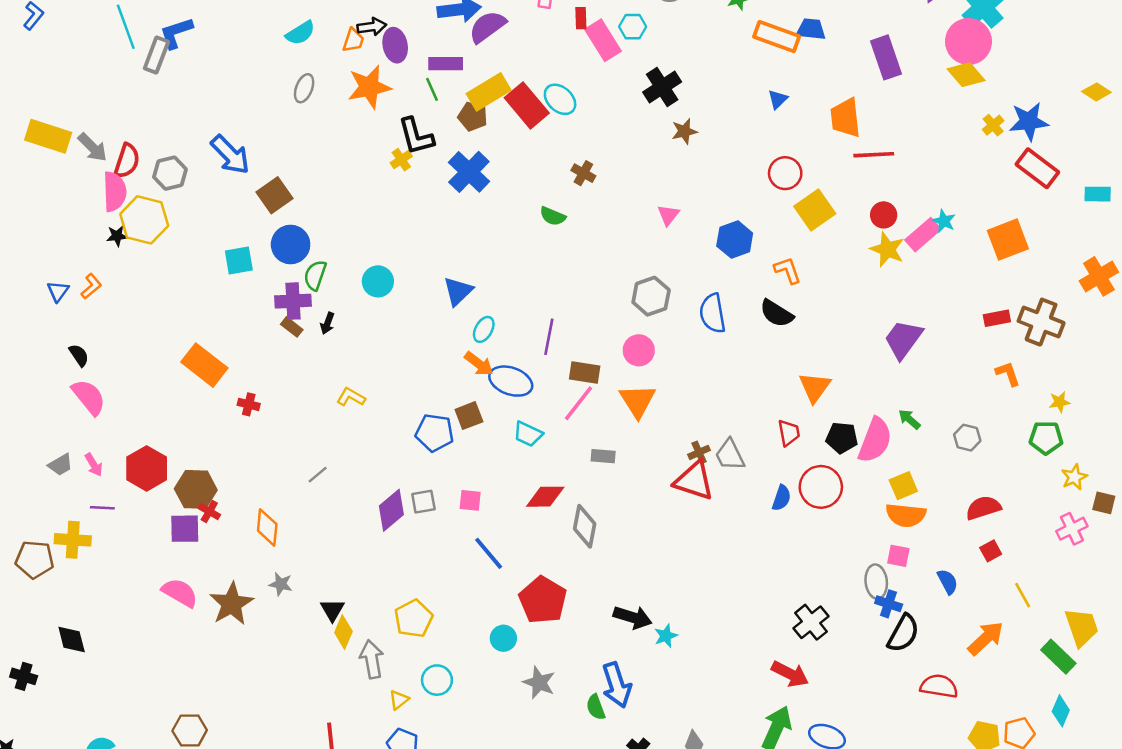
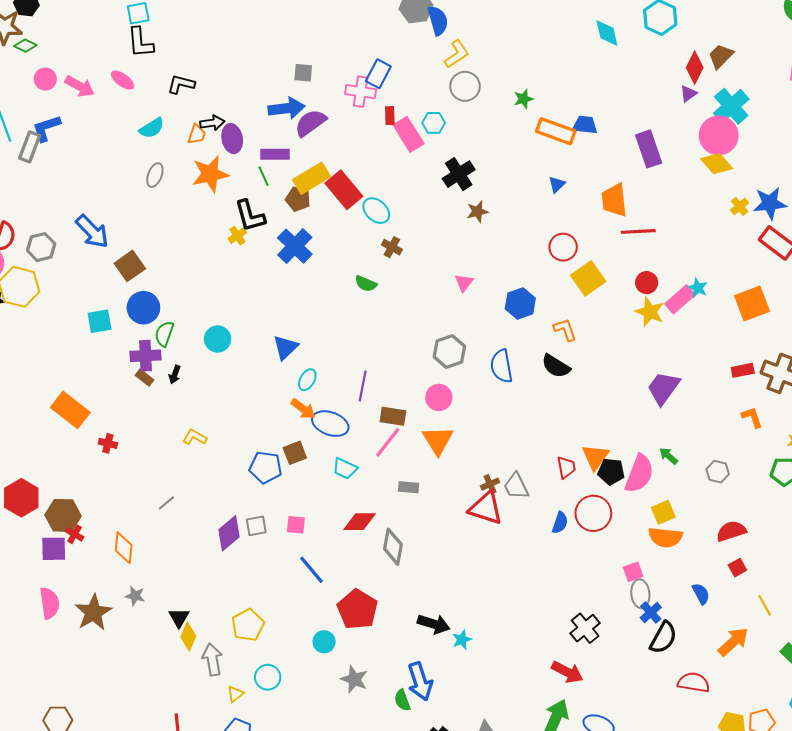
cyan ellipse: (560, 99) -> (376, 211), moved
orange triangle: (815, 387) -> (595, 457), moved
pink square: (898, 556) -> (633, 572), moved, turned -30
pink semicircle: (180, 593) -> (49, 603), turned 52
blue cross: (889, 604) -> (651, 613), turned 30

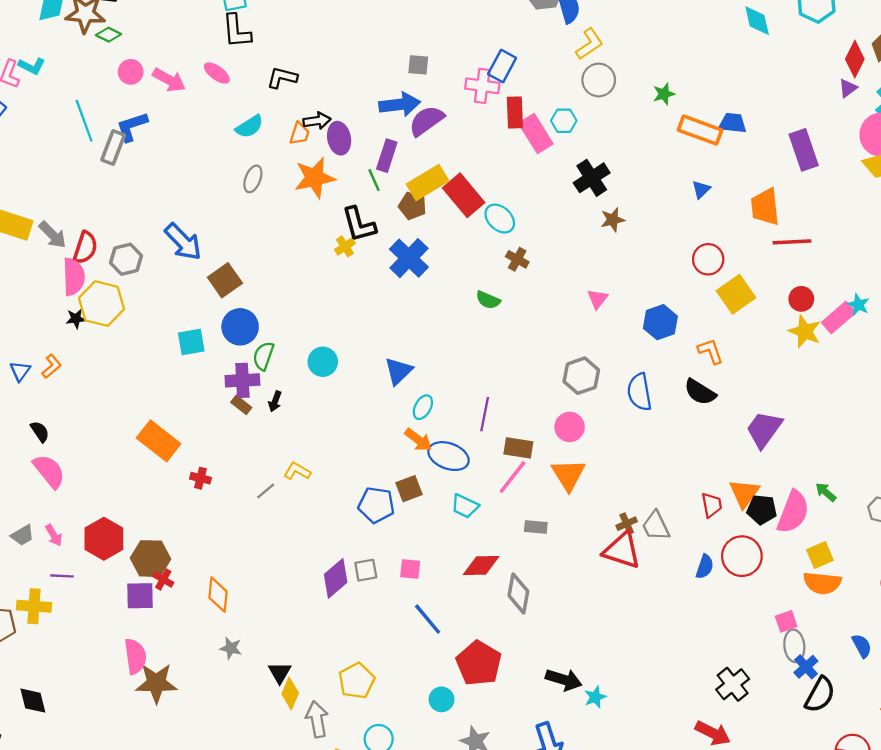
red rectangle: (390, 116) -> (515, 113), size x1.5
purple rectangle: (275, 154) -> (387, 156), turned -72
purple trapezoid: (663, 388) -> (764, 429), moved
gray line: (166, 503) -> (266, 491), moved
brown star: (93, 613) -> (156, 683), moved, turned 30

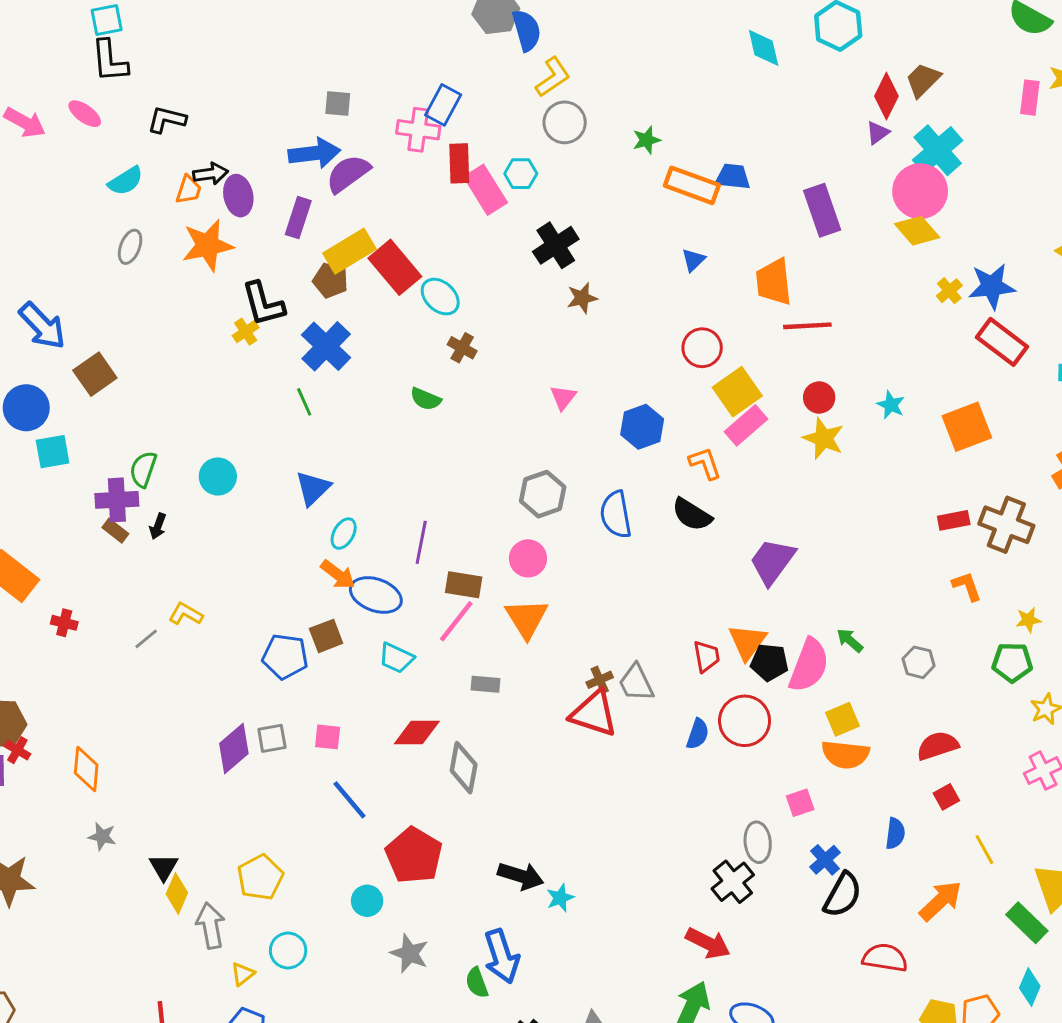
green line: (374, 180) -> (304, 402), moved
pink rectangle: (839, 317) -> (746, 425), moved
blue circle: (240, 327) -> (26, 408), moved
gray ellipse: (794, 646) -> (758, 842), moved
blue semicircle: (862, 646) -> (895, 833), turned 35

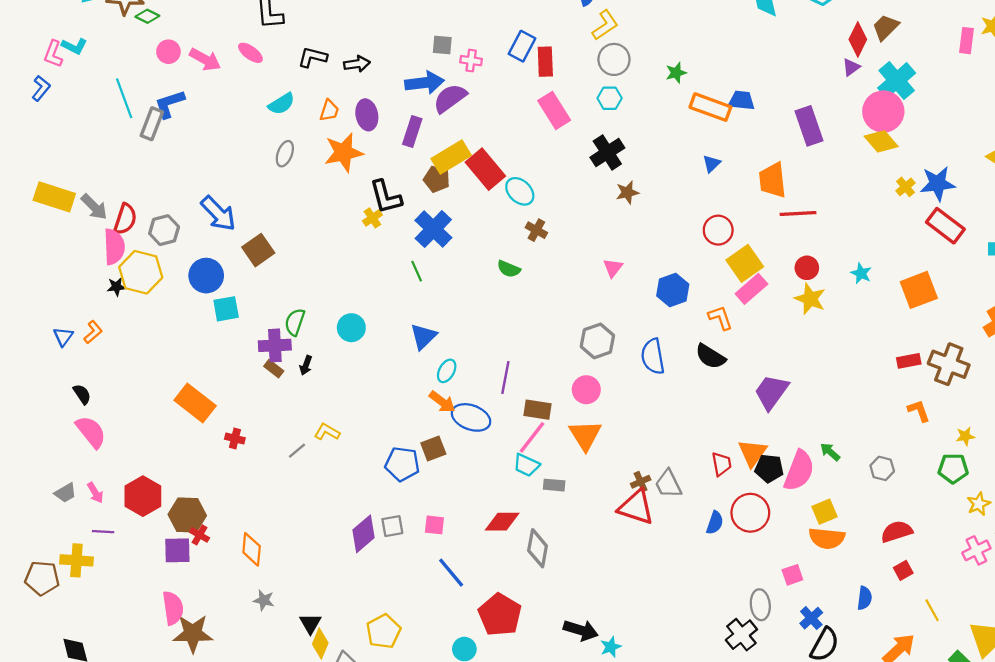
pink cross: (418, 130) -> (471, 61), moved, size x0.7
red rectangle: (459, 163) -> (545, 62), moved
black arrow: (211, 174) -> (357, 64), moved
cyan hexagon: (521, 174) -> (610, 98), moved
cyan trapezoid: (396, 658) -> (526, 465), moved

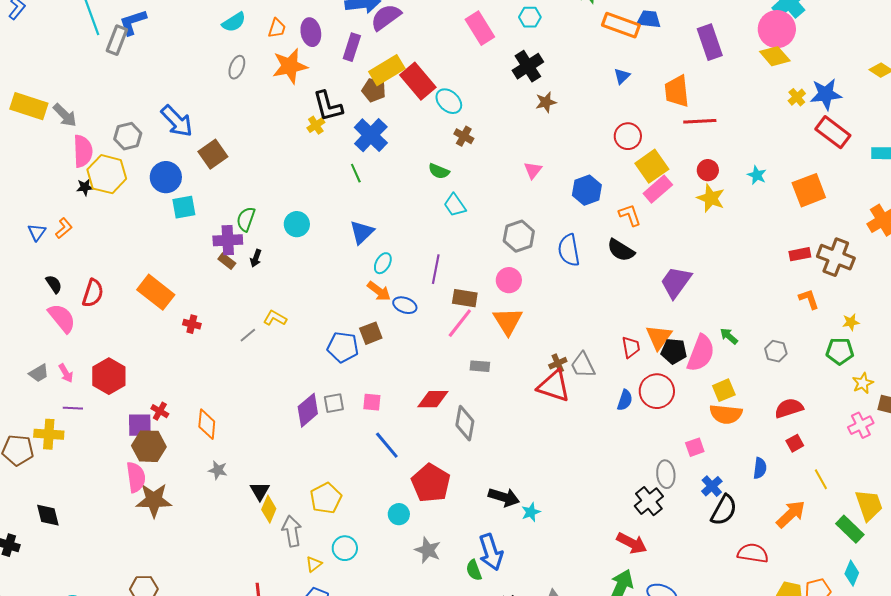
red semicircle: (125, 219) -> (93, 293), moved
blue ellipse: (471, 417) -> (405, 305), size x0.7
cyan trapezoid: (526, 465) -> (455, 205), moved, turned 30
brown hexagon: (187, 515) -> (149, 446), moved

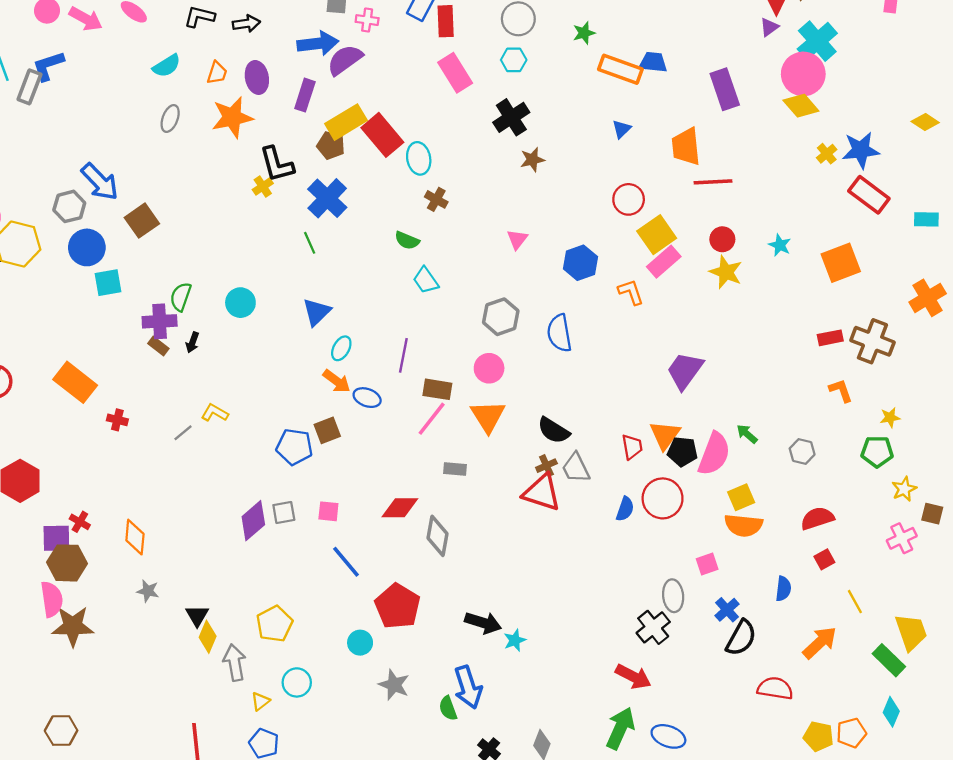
cyan ellipse: (449, 101) -> (419, 158), turned 36
gray hexagon: (128, 136) -> (69, 206), moved
black semicircle: (621, 250) -> (554, 430), moved

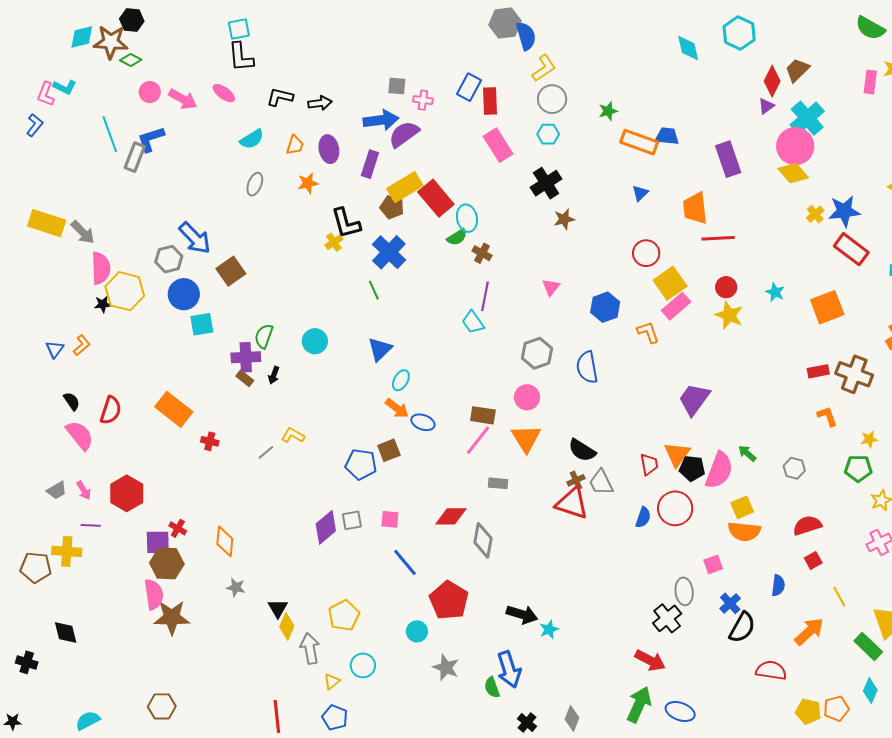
orange star: (232, 117) -> (308, 183), size x0.6
green semicircle: (407, 240) -> (457, 237), moved, turned -55
purple line: (403, 355) -> (485, 296), moved

